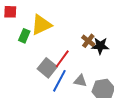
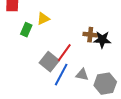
yellow triangle: (41, 25) -> (43, 19), size x0.6
brown cross: (88, 41) -> (90, 35), turned -32

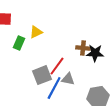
gray square: (49, 62) -> (42, 75), turned 30
gray triangle: (82, 75) -> (68, 79), moved

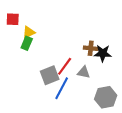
yellow triangle: (36, 32) -> (29, 32), moved
gray triangle: (68, 79) -> (84, 72), moved

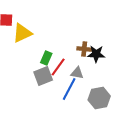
yellow triangle: (29, 32) -> (22, 33), size x1.5
green rectangle: (27, 43) -> (46, 58), moved
blue line: (62, 88) -> (69, 89), moved

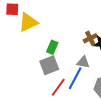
brown cross: (84, 49) -> (90, 38), turned -32
red line: (58, 67) -> (58, 87), moved

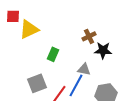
brown cross: (90, 38) -> (89, 36), moved
gray square: (49, 65) -> (37, 83), moved

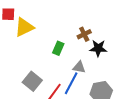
green rectangle: (53, 54) -> (58, 48), moved
gray square: (37, 83) -> (32, 81), turned -30

